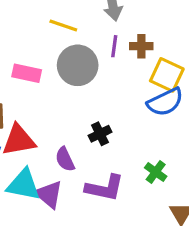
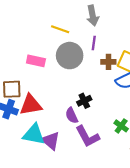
brown cross: (141, 46) -> (108, 62), moved
purple semicircle: (65, 159) -> (72, 115), moved
purple L-shape: (105, 188) -> (87, 136), turned 50

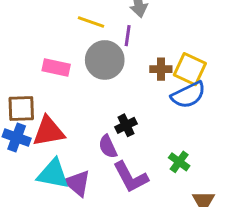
purple line: (94, 43) -> (128, 36), moved

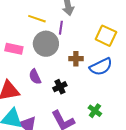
brown cross: (161, 69) -> (76, 59), moved
yellow square: (190, 69) -> (106, 36), moved
purple semicircle: (108, 147) -> (35, 77), moved

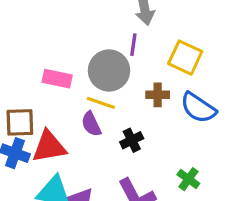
yellow line: (37, 19) -> (101, 103), moved
yellow square: (106, 36) -> (185, 58), moved
blue semicircle: (101, 67) -> (198, 108), turned 60

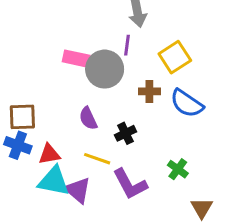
yellow square: (185, 58) -> (175, 57), turned 32
pink rectangle: (57, 79) -> (76, 59), moved
yellow line: (101, 103) -> (97, 159), moved
red triangle: (49, 147) -> (49, 154), moved, size x0.7

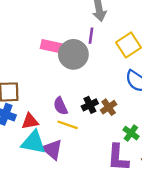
brown cross: (149, 91) -> (109, 107), moved, turned -35
purple semicircle: (88, 118) -> (60, 106), moved
purple L-shape: (130, 184) -> (118, 158), moved, turned 32

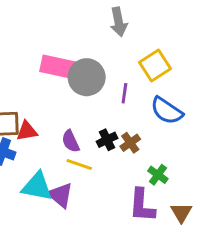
purple line: (91, 36) -> (124, 93), moved
pink rectangle: (51, 46) -> (59, 67), size x1.4
red triangle: (30, 121) -> (27, 131), moved

